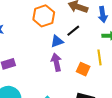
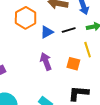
black line: (73, 31) -> (69, 30), moved, turned 32
blue triangle: (57, 41) -> (47, 32), moved

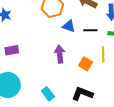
blue triangle: (47, 32) -> (69, 26), turned 32

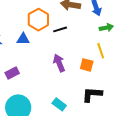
blue triangle: (69, 26) -> (23, 39), moved
black line: (90, 30) -> (60, 29), moved

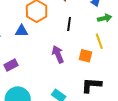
black line: (60, 29) -> (69, 24), moved, turned -64

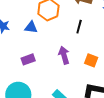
purple rectangle: (11, 65) -> (28, 59), moved

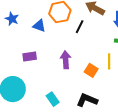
black line: (79, 27) -> (80, 27), moved

